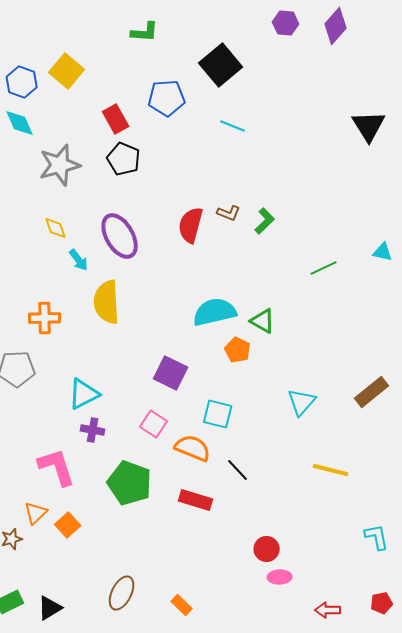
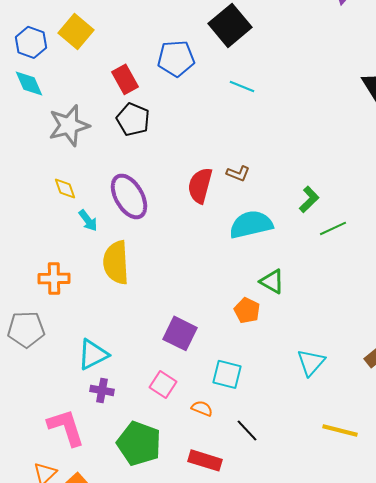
green L-shape: (265, 221) -> (309, 199), moved
cyan semicircle: (215, 312) -> (251, 224), moved
orange semicircle: (193, 448) -> (202, 408), size x0.6

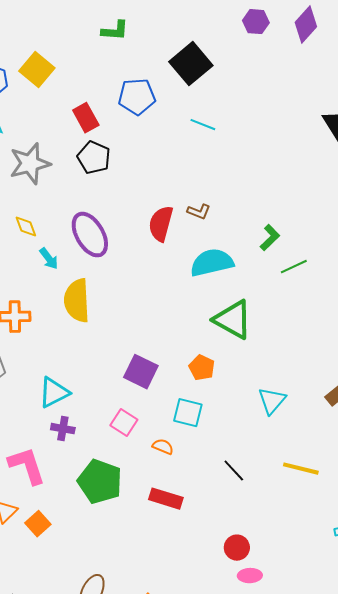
green triangle: (272, 281) -> (233, 320), size x1.6
orange pentagon: (247, 310) -> (202, 368), moved
black line: (247, 430) -> (234, 471), moved

